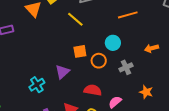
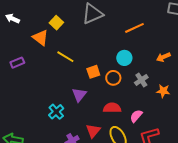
yellow line: (75, 19) -> (65, 57), moved
orange star: (146, 92) -> (163, 91), moved

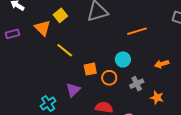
purple rectangle: (17, 63) -> (12, 34), moved

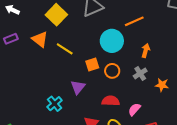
yellow square: (60, 15) -> (56, 15), size x1.5
orange triangle: (43, 28) -> (40, 39), moved
cyan circle: (123, 59) -> (112, 41), moved, size x1.5
orange arrow: (162, 64) -> (146, 51), moved, turned 128

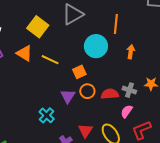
orange line: (134, 21) -> (116, 24), turned -54
orange circle: (112, 71) -> (87, 91), moved
gray cross: (140, 73) -> (129, 90), moved, turned -32
red semicircle: (111, 101) -> (110, 94), moved

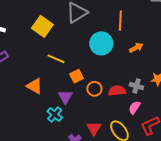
orange arrow: (131, 52) -> (136, 48), turned 56
orange triangle: (24, 53) -> (35, 86), moved
orange square: (79, 72) -> (77, 76), moved
purple triangle: (68, 96) -> (65, 97), moved

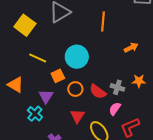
cyan circle: (101, 43) -> (77, 57), moved
orange arrow: (136, 48) -> (131, 48), moved
red semicircle: (117, 91) -> (98, 92), turned -138
red triangle: (94, 128) -> (77, 116), moved

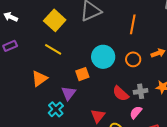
yellow line: (38, 58) -> (53, 49), moved
orange triangle: (16, 85) -> (39, 79), turned 48
gray cross: (117, 87) -> (141, 91), turned -32
orange circle: (75, 89) -> (133, 59), moved

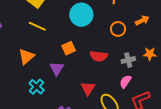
cyan circle: (103, 57) -> (81, 15), moved
red semicircle: (121, 94) -> (99, 56), moved, turned -30
cyan cross: (56, 109) -> (37, 87), moved

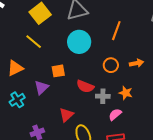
orange star: (150, 54) -> (126, 93), moved
gray cross: (128, 60) -> (103, 96), moved
pink semicircle: (125, 81) -> (115, 114), moved

